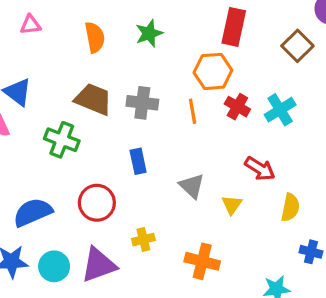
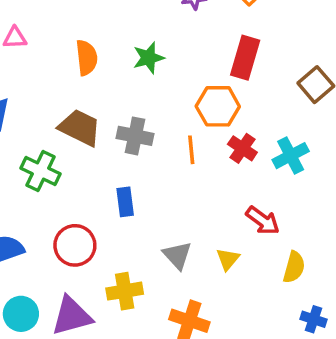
gray triangle: (192, 186) -> (177, 255), moved
yellow cross: (143, 240) -> (125, 291), size x1.4

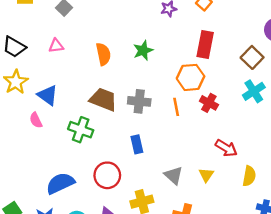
cyan cross: (291, 156) -> (254, 91), moved

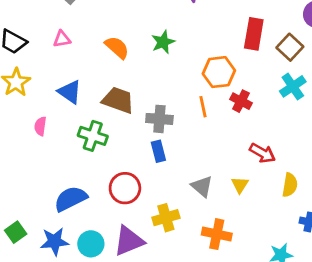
red rectangle: (205, 44) -> (254, 34), moved
orange semicircle: (103, 54) -> (117, 47), turned -35
blue triangle: (48, 95) -> (70, 92), moved
gray cross: (139, 101) -> (159, 119), moved
pink semicircle: (36, 120) -> (40, 126), turned 35

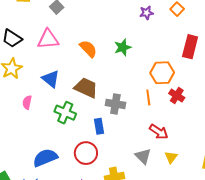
pink triangle: (62, 39) -> (48, 39), size x1.6
blue rectangle: (158, 151) -> (99, 126), moved
red arrow: (262, 153) -> (159, 132), moved

